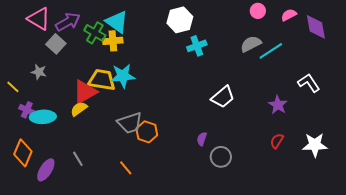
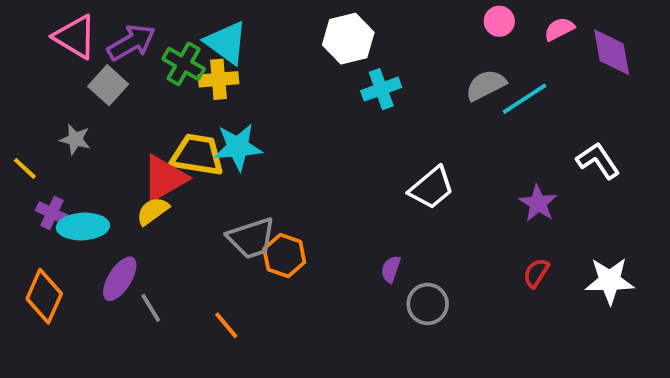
orange line: (126, 168) -> (226, 325), moved
purple ellipse: (46, 170) -> (120, 279), moved

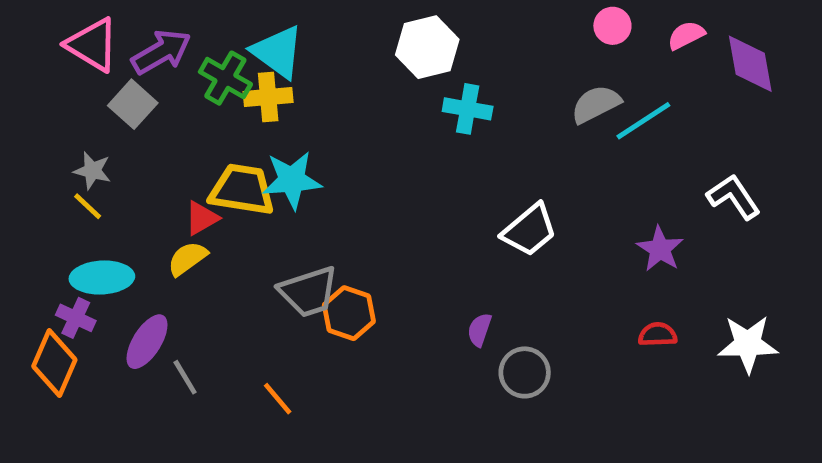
cyan cross: (381, 89) -> (468, 109), turned 30
yellow line: (25, 168) -> (88, 206), moved
red triangle: (164, 178) -> (202, 218), size x0.6
purple cross: (52, 213) -> (76, 318), moved
red semicircle: (536, 273) -> (658, 334), turned 56

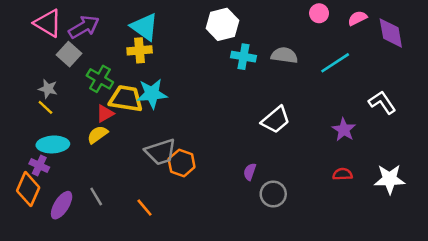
green cross: (225, 78) -> (100, 79), moved
gray semicircle: (596, 104) -> (284, 55), moved, turned 35
purple ellipse: (147, 342) -> (62, 205), moved

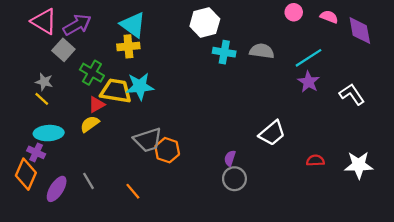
pink semicircle: (357, 18) -> (329, 17), turned 48
white trapezoid: (276, 120) -> (272, 133), moved
purple star: (344, 130) -> (309, 82), moved
gray circle: (273, 194) -> (234, 179), moved

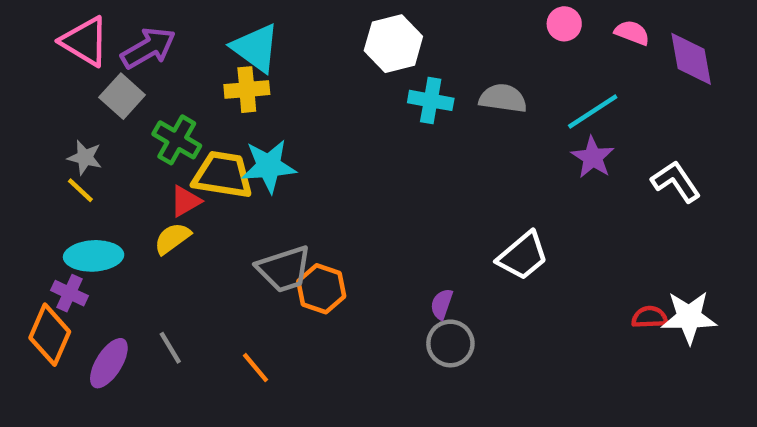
red semicircle: (315, 160) -> (650, 317), moved

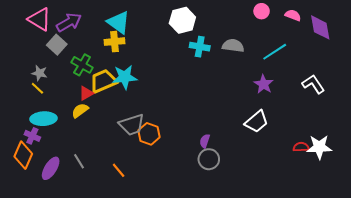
purple star: (593, 157) -> (264, 84), moved
yellow trapezoid: (223, 175) -> (103, 81), turned -32
white trapezoid: (523, 256) -> (256, 122), moved

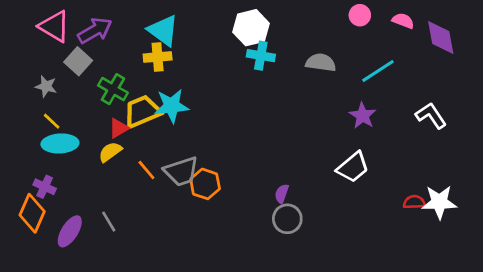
cyan cross: (200, 47) -> (261, 56), moved
gray star: (39, 73) -> (46, 86), moved
cyan ellipse: (44, 119) -> (60, 143), moved
orange line: (119, 170) -> (146, 170), moved

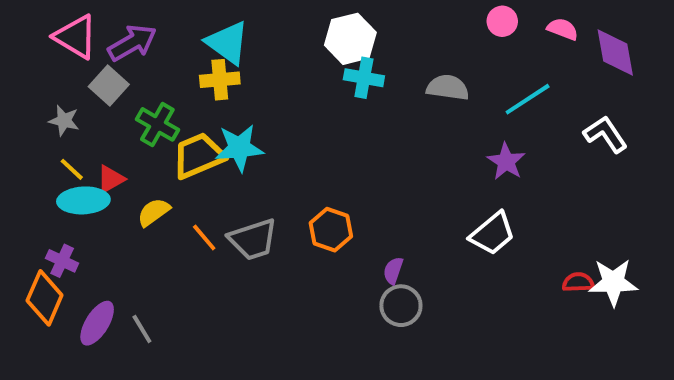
white L-shape: (431, 116) -> (605, 134), moved
red triangle: (119, 128) -> (111, 179), moved
orange hexagon: (205, 184) -> (331, 230), moved
gray line: (109, 222) -> (142, 329), moved

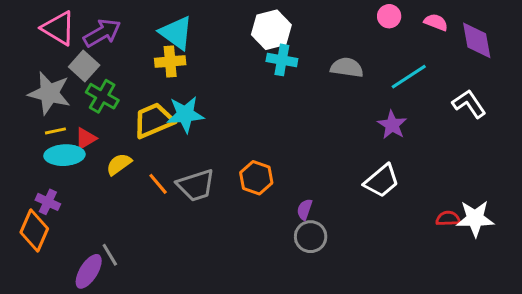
gray star: (64, 121) -> (49, 93), size x1.8
green cross: (157, 124) -> (102, 96), moved
yellow line: (72, 169) -> (55, 131), turned -55
purple ellipse: (97, 323) -> (89, 271), moved

